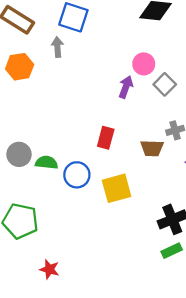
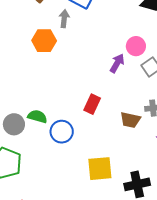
orange hexagon: (20, 67) -> (44, 41), moved
gray circle: (19, 154) -> (14, 124), moved
yellow square: (117, 188) -> (100, 169), moved

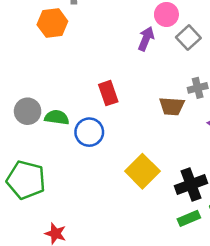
red rectangle: (92, 104) -> (108, 93), moved, turned -36
gray circle: (14, 124) -> (28, 111), moved
yellow square: (100, 169) -> (142, 171), turned -32

